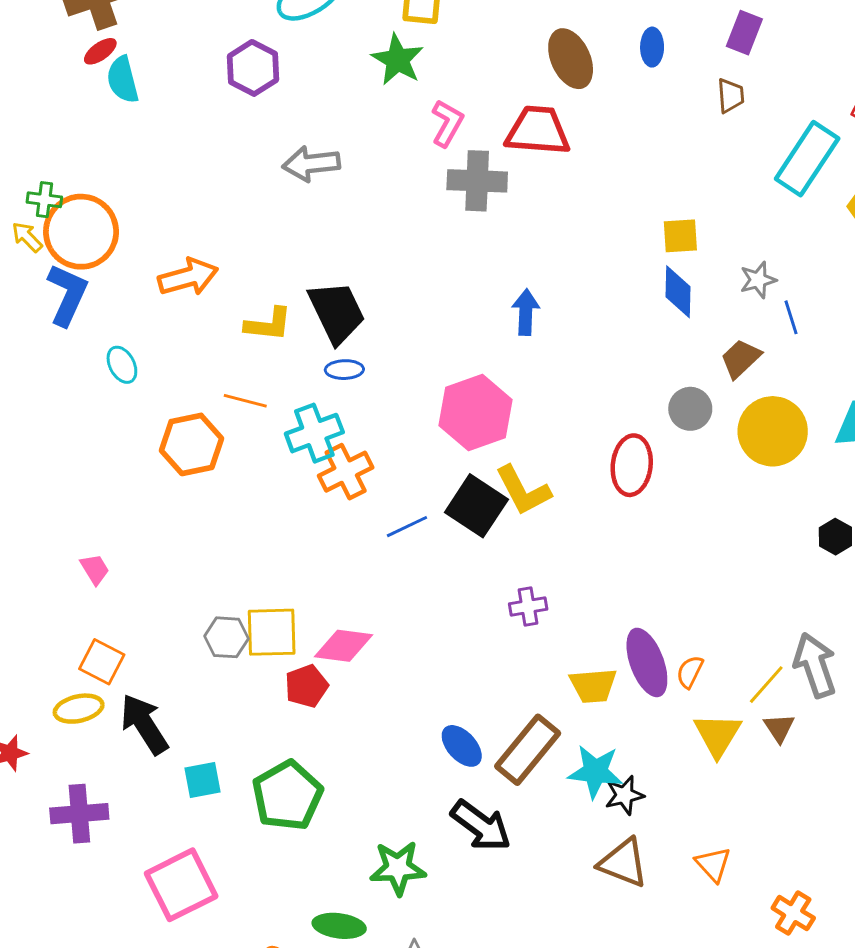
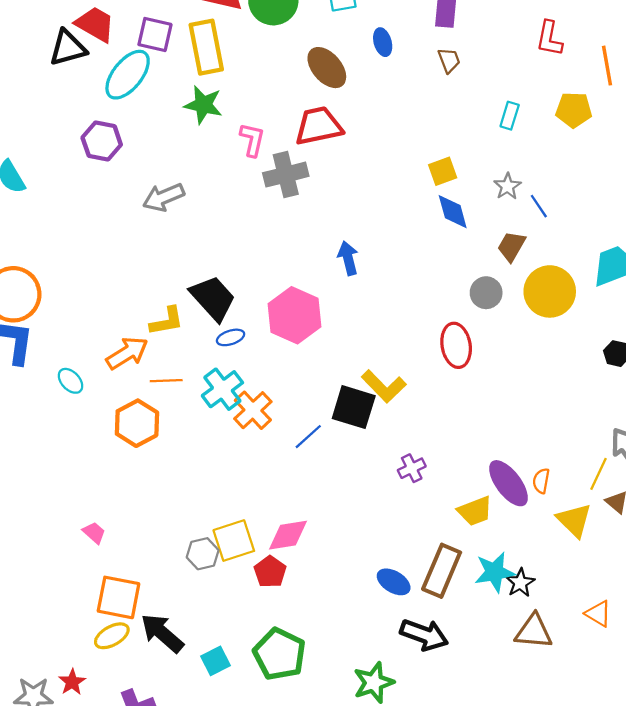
cyan rectangle: (807, 159) -> (510, 116), moved, size x0.5
orange arrow: (188, 277) -> (127, 353), moved
pink hexagon: (475, 413) -> (295, 315), moved
orange square: (102, 662) -> (119, 597), size x1.4

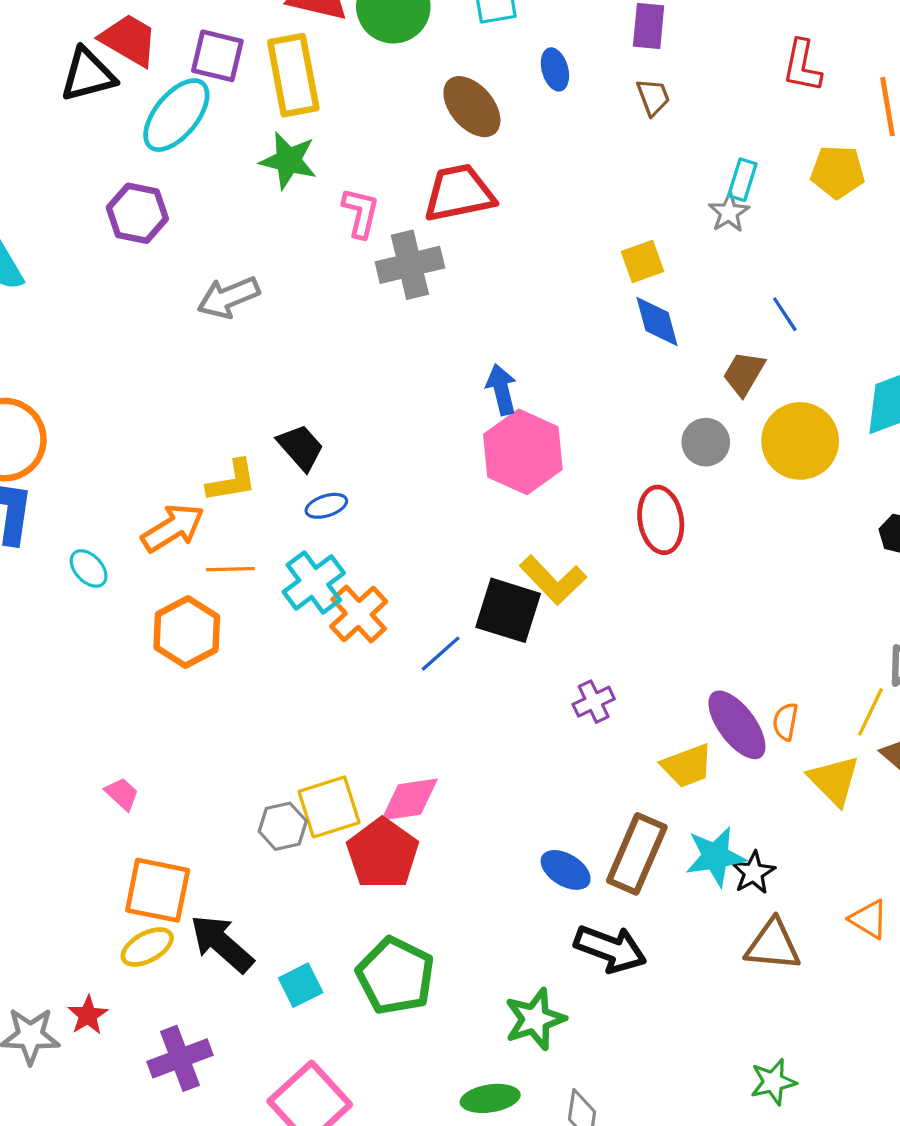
gray star: (507, 186) -> (729, 213), moved
black trapezoid: (213, 298) -> (301, 447), size x0.7
pink hexagon: (295, 315) -> (523, 452), moved
red pentagon: (270, 572) -> (383, 854), size x1.5

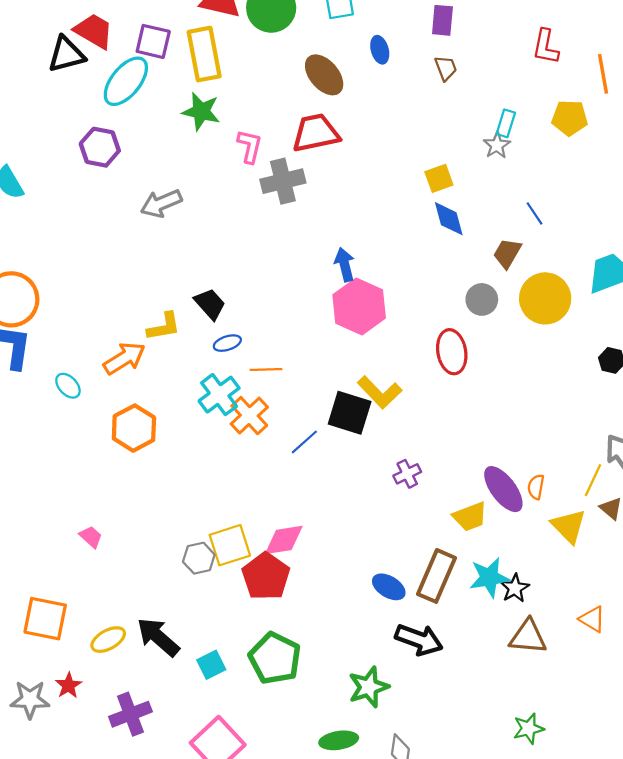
orange line: (230, 569) -> (266, 370), moved
orange square: (158, 890) -> (45, 619), moved

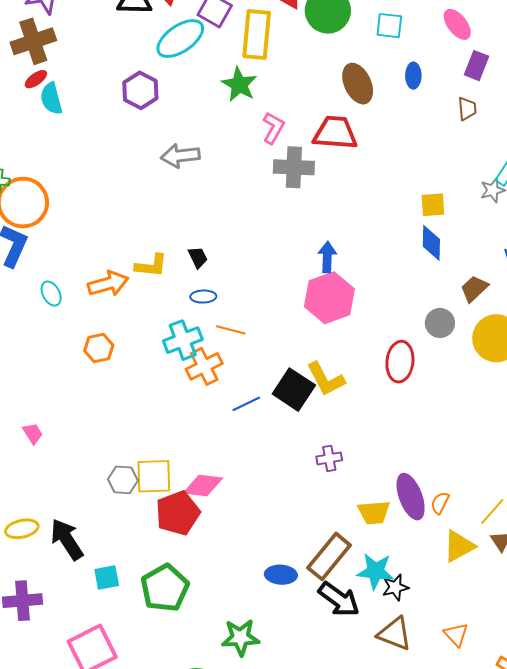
black trapezoid: (210, 304) -> (198, 257), size x0.7
orange hexagon: (134, 428) -> (99, 348), size x0.7
yellow triangle: (569, 526) -> (459, 546), turned 30
blue ellipse: (389, 587) -> (281, 575), moved, turned -44
black arrow: (419, 640) -> (339, 599), moved

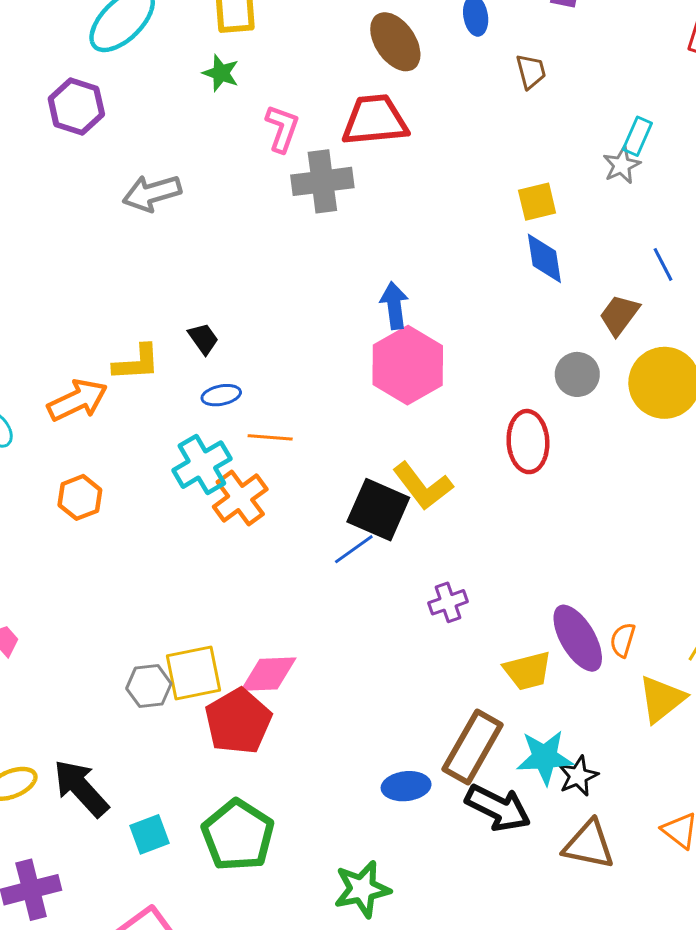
green star: (239, 85) -> (221, 73), size x0.7
brown trapezoid: (467, 109) -> (531, 71), moved
blue line: (246, 404) -> (354, 549), moved

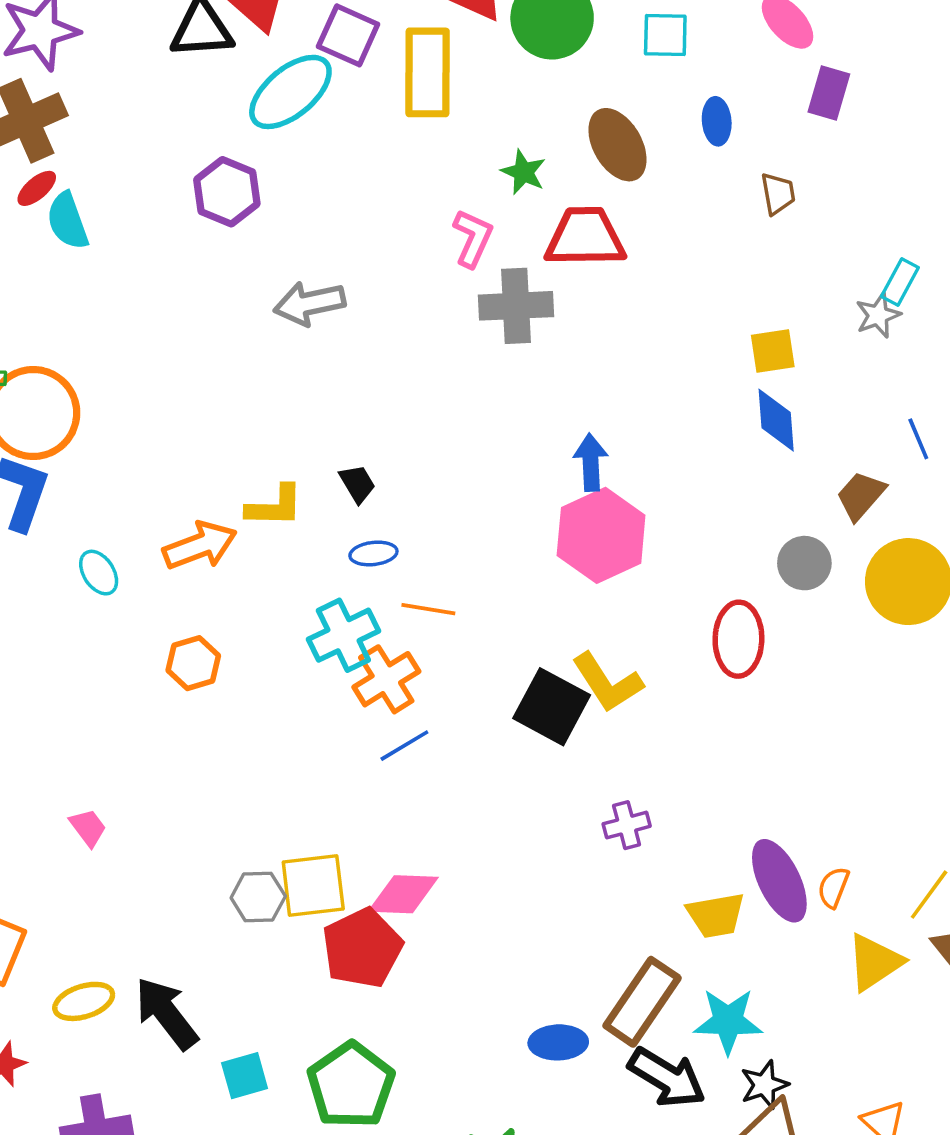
green star: (221, 73) -> (523, 172), moved
blue line: (354, 549) -> (404, 746), moved
black star: (578, 776) -> (764, 1085), moved

